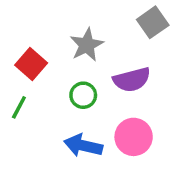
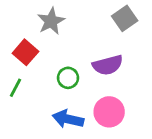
gray star: (87, 45) -> (51, 21), moved

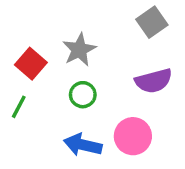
gray star: (51, 21) -> (79, 50), moved
purple semicircle: (108, 65) -> (154, 81), moved

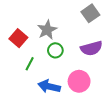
green circle: (83, 95) -> (55, 50), moved
green line: (19, 107) -> (30, 64), moved

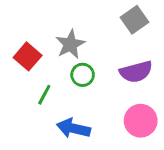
pink circle: (79, 81) -> (141, 121), moved

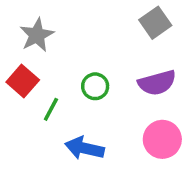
gray star: (70, 44) -> (37, 35), moved
red square: (28, 56) -> (23, 81), moved

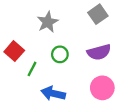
gray star: (37, 35) -> (48, 22), moved

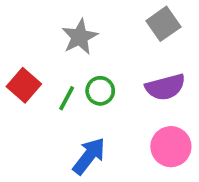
green line: (32, 69) -> (67, 98), moved
blue arrow: (53, 93) -> (89, 156), turned 115

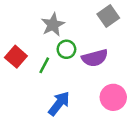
purple semicircle: (165, 87) -> (95, 58), moved
green circle: (100, 91) -> (66, 49), moved

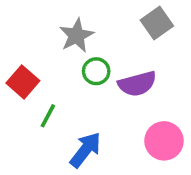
green line: (44, 65) -> (48, 116), moved

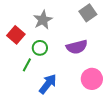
green circle: (96, 71) -> (40, 48), moved
red square: (23, 82) -> (16, 35), moved

